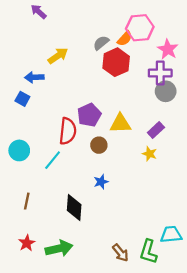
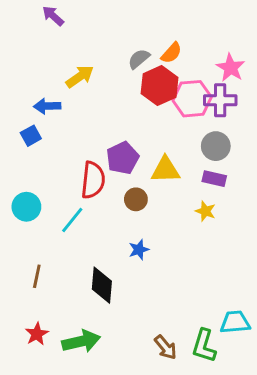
pink hexagon: (140, 28) -> (192, 99), moved
gray circle: (166, 91) -> (216, 146), moved
blue square: (22, 99) -> (31, 136), turned 32
purple rectangle: (156, 130) -> (214, 179), turned 56

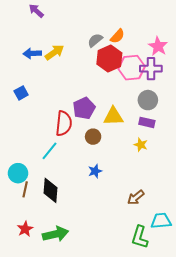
blue arrow: (47, 106) -> (32, 53), moved
cyan circle: (26, 207) -> (18, 173), moved
black diamond: (102, 285) -> (50, 190), moved
brown arrow: (165, 347) -> (136, 197), moved, turned 90

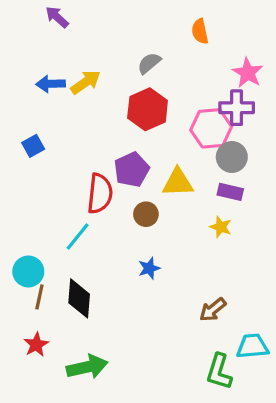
orange semicircle: (117, 36) -> (200, 31), moved, turned 126
red hexagon: (109, 58) -> (148, 109), moved
pink hexagon: (132, 68) -> (211, 128), moved
red star: (25, 229) -> (36, 345), moved

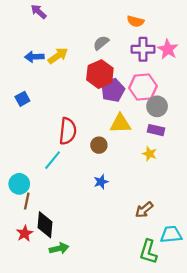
orange semicircle: (200, 31) -> (135, 21), turned -63
purple cross: (237, 108) -> (143, 49), moved
purple pentagon: (132, 170) -> (113, 90), moved
black diamond: (79, 298) -> (45, 225), moved
green arrow: (87, 367) -> (59, 248), size x0.7

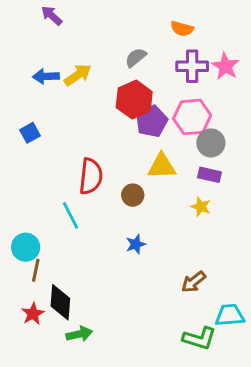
cyan line: (53, 160) -> (70, 215), turned -66
green L-shape: (148, 252) -> (199, 338), turned -90

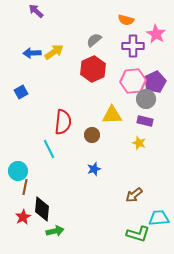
pink star: (225, 66) -> (156, 34), moved
purple pentagon: (152, 121) -> (155, 82), moved

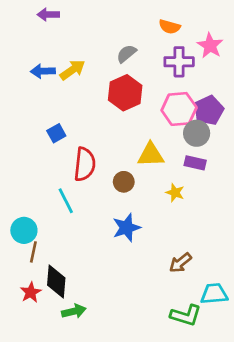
purple arrow: (36, 11) -> (48, 15), turned -42
blue square: (21, 92) -> (56, 133), moved
yellow star: (139, 143) -> (175, 193), moved
blue star: (94, 169) -> (126, 228), size x1.5

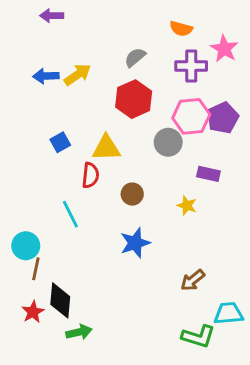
gray circle: (197, 133) -> (168, 142), moved
yellow triangle: (151, 155) -> (106, 148), moved
red semicircle: (85, 164) -> (90, 175), size x0.7

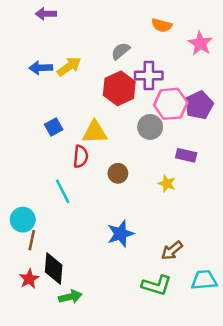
purple cross: (191, 66) -> (149, 76), moved
blue star: (135, 243) -> (121, 234), moved
green L-shape: (198, 336) -> (157, 285), moved

